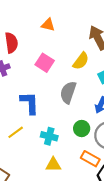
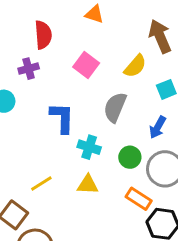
yellow line: (16, 132) -> (41, 184), moved
cyan cross: (49, 136) -> (89, 147), moved
yellow triangle: (53, 165) -> (88, 185), moved

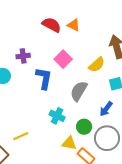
red semicircle: (43, 35) -> (52, 25), moved, turned -66
blue L-shape: (62, 118) -> (44, 78), moved
yellow triangle: (88, 185) -> (69, 143), moved

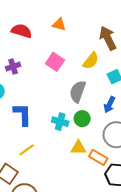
red semicircle: (52, 25) -> (22, 31), moved
blue L-shape: (44, 78) -> (23, 114), moved
green circle: (84, 127) -> (82, 119), moved

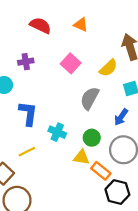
green circle: (82, 119) -> (92, 138), moved
cyan cross: (60, 122) -> (57, 132), moved

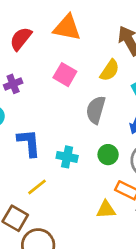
orange triangle: (81, 25) -> (67, 28), size x1.6
red semicircle: (40, 26) -> (21, 39), turned -65
yellow triangle: (81, 157) -> (106, 210), moved

